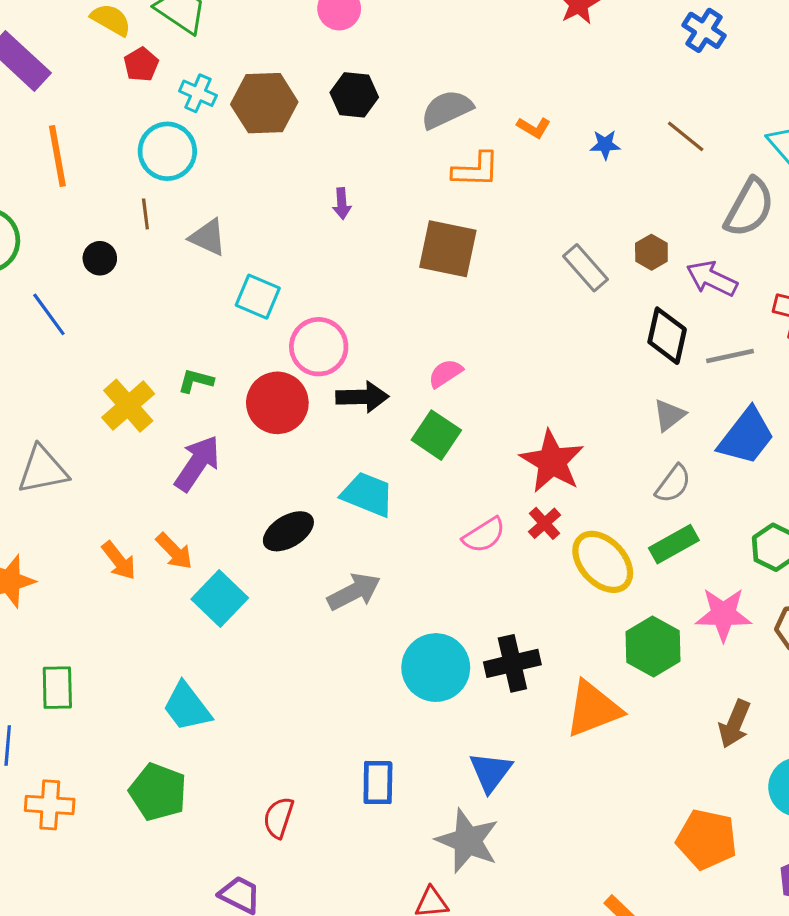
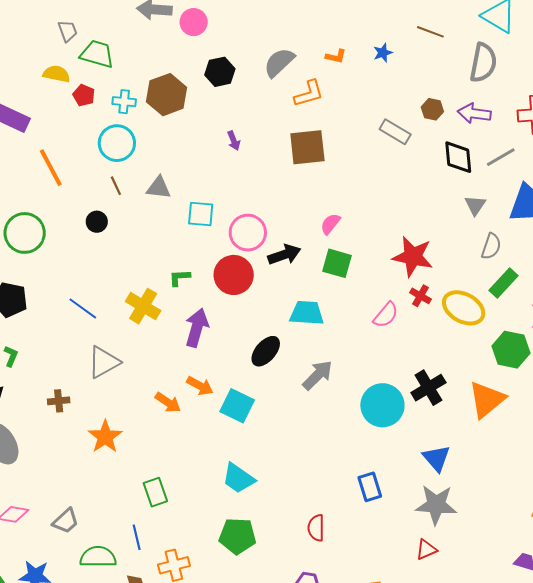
blue line: (49, 314) -> (83, 309), moved

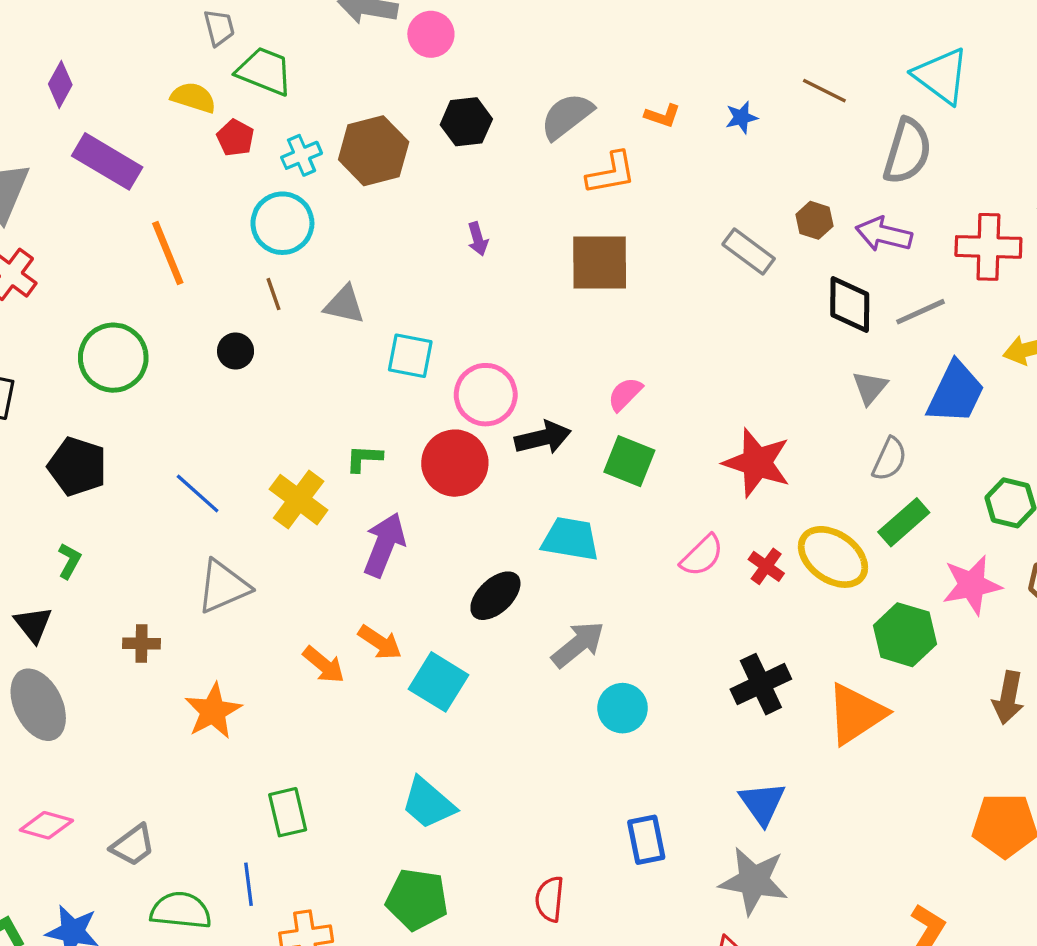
cyan cross: (124, 102) -> (302, 155), turned -35
red cross: (420, 296) -> (766, 566), moved
cyan circle: (382, 405) -> (623, 708), moved, size x0.7

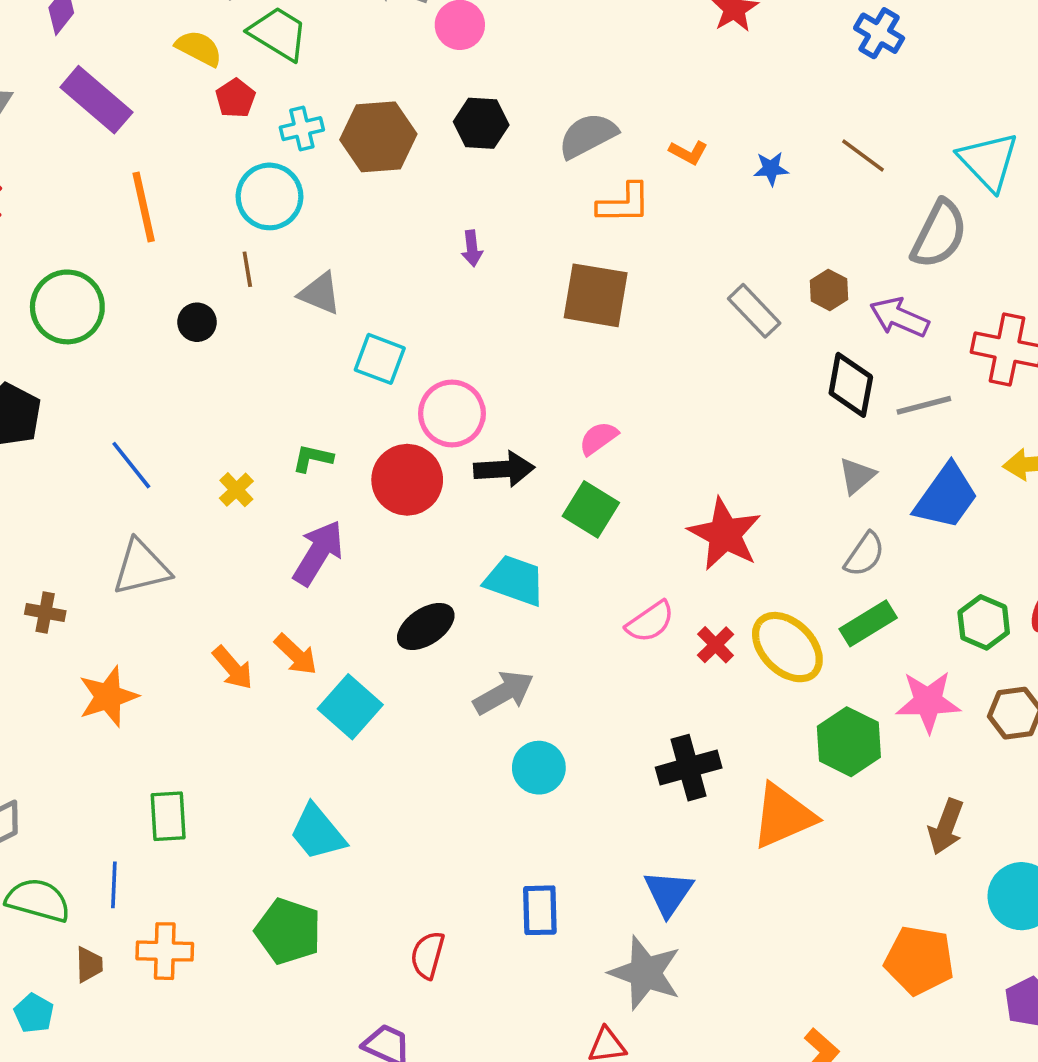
yellow cross: (299, 500) -> (236, 490), size x0.6

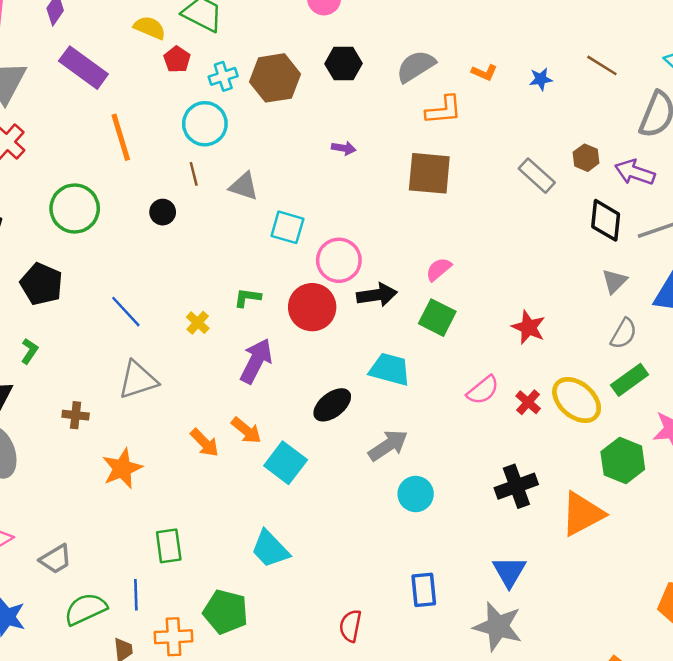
purple arrow: (472, 248) -> (344, 148), turned -70
red star: (725, 534) -> (529, 327), size x0.7
green semicircle: (38, 900) -> (86, 609), turned -36
green pentagon: (288, 931) -> (226, 612), moved

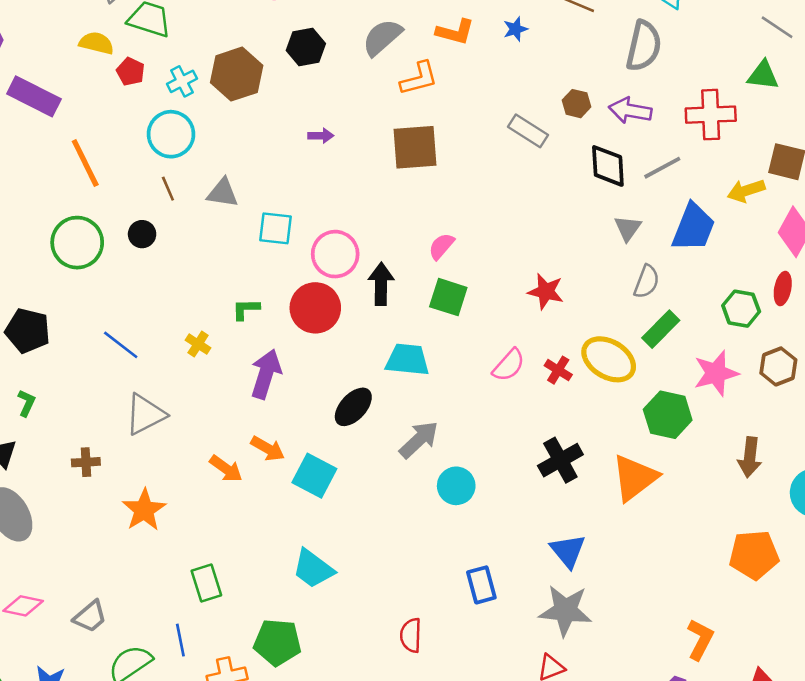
orange L-shape: (484, 72) -> (455, 32), size x1.4
green circle: (75, 208) -> (77, 243), moved
black arrow: (377, 295) -> (381, 284), turned -72

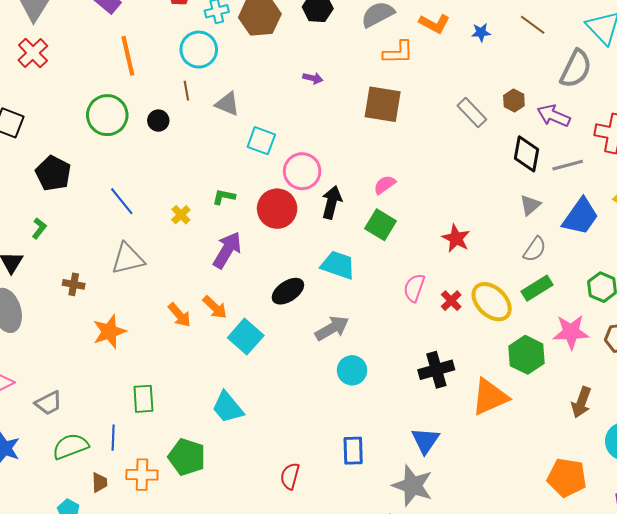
pink semicircle: (509, 365) -> (414, 288), turned 144

